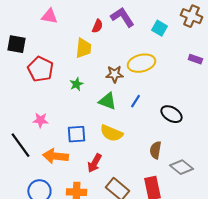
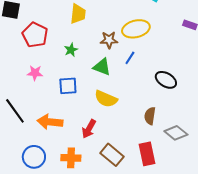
blue line: (135, 101) -> (130, 58), moved
pink star: (40, 120) -> (35, 73), moved
blue square: (76, 134) -> (68, 86), moved

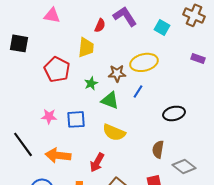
red pentagon: (35, 35) -> (57, 69), moved
green star: (71, 50) -> (91, 83), moved
pink star: (35, 73) -> (49, 116), moved
black ellipse: (166, 80) -> (174, 113), turned -45

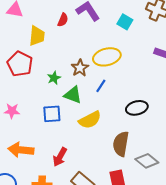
yellow trapezoid: (86, 47) -> (37, 36), moved
brown star: (117, 73) -> (80, 68), turned -30
blue square: (76, 119) -> (52, 114), moved
yellow semicircle: (114, 132) -> (90, 120), moved, turned -50
brown semicircle: (158, 149) -> (121, 144), size x1.4

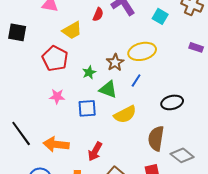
yellow trapezoid: (37, 36) -> (72, 30), turned 55
pink star: (12, 111) -> (57, 96), moved

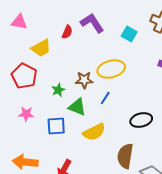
brown star: (115, 62) -> (84, 80), turned 30

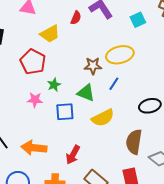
cyan square: (129, 34) -> (138, 20), turned 35
green star: (58, 90) -> (54, 85), moved

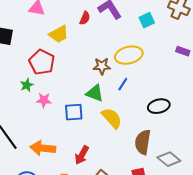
green star: (54, 85) -> (27, 85), moved
yellow semicircle: (103, 118) -> (112, 118), turned -105

